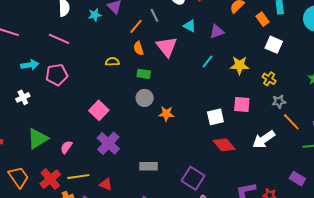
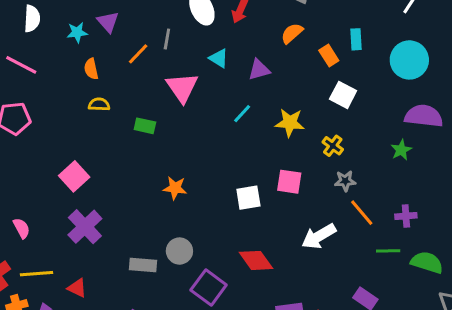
gray line: (154, 15) -> (167, 39), turned 32
orange semicircle: (139, 48) -> (91, 69), moved
gray circle: (145, 98) -> (179, 251), moved
red diamond: (224, 145) -> (256, 260), moved
pink semicircle: (66, 147) -> (22, 228), turned 112

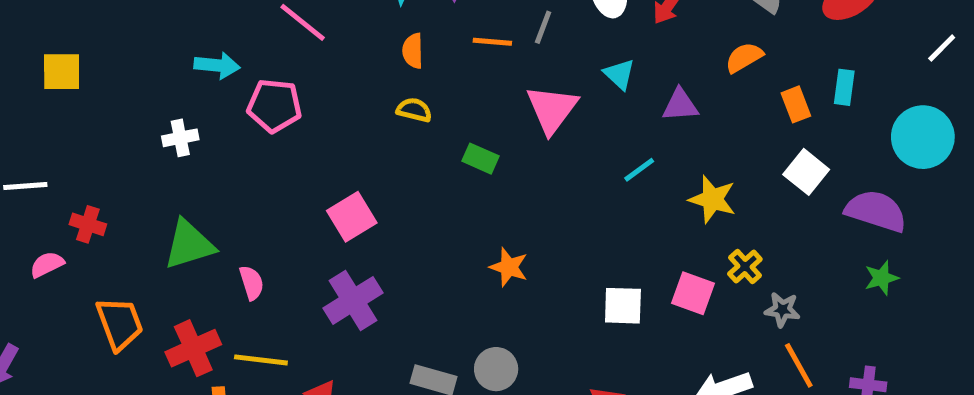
orange line: (138, 54) -> (492, 42), turned 40
purple semicircle: (424, 116) -> (876, 211), moved
yellow cross: (333, 146) -> (745, 267), moved

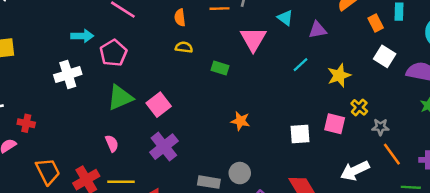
pink pentagon: (274, 106) -> (113, 53), turned -30
white cross: (180, 138) -> (68, 75), size x1.5
yellow star: (712, 199) -> (339, 75), turned -30
green triangle: (189, 244) -> (120, 98), moved

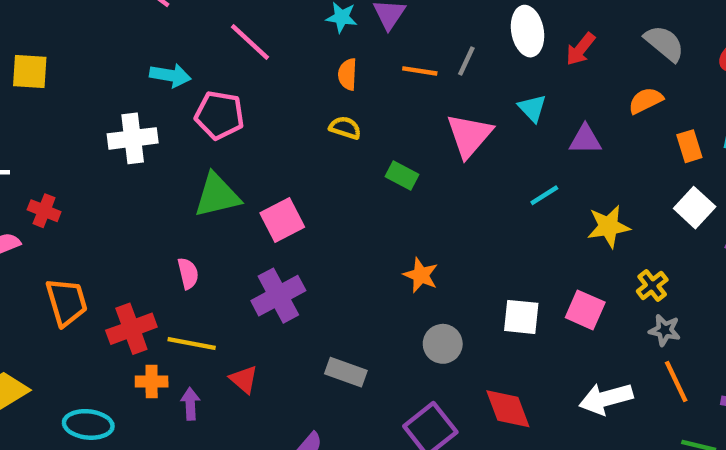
pink pentagon: (113, 53) -> (220, 115), turned 30
yellow cross: (359, 107) -> (652, 285), moved
gray circle: (240, 173) -> (443, 344), moved

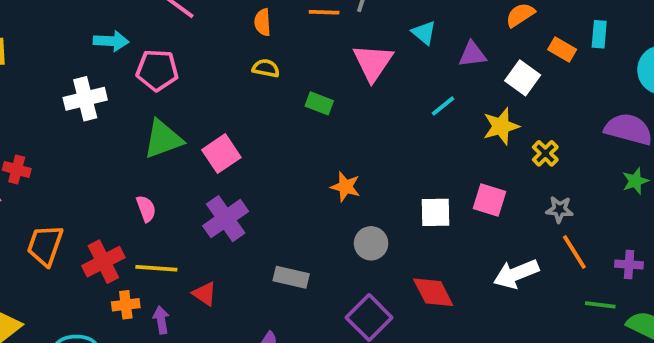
orange rectangle: (689, 146) -> (562, 49), turned -36
white square: (695, 208) -> (523, 78), moved
yellow cross: (652, 285) -> (545, 153), moved
orange trapezoid: (67, 302) -> (45, 245), turned -138

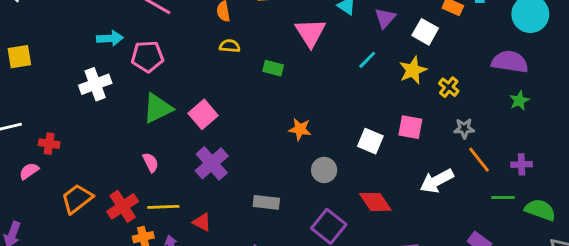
purple triangle: (472, 54) -> (385, 18), turned -35
white square: (436, 212) -> (370, 141), turned 30
orange trapezoid: (45, 245) -> (77, 199), turned 40

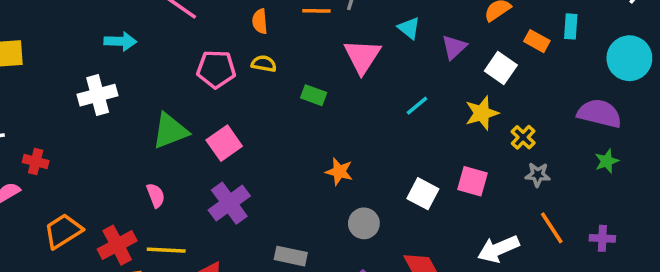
pink pentagon: (147, 57) -> (216, 69), moved
cyan line: (367, 60) -> (417, 106), moved
gray star: (464, 128) -> (538, 175), moved

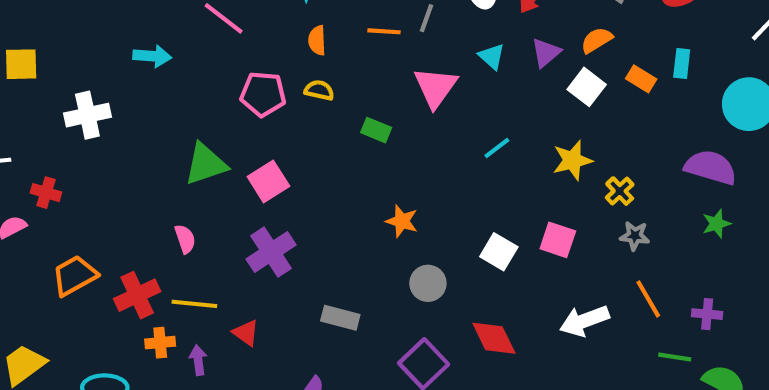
purple triangle: (454, 47) -> (546, 53), moved
white square: (501, 68) -> (587, 87), moved
white cross: (98, 95) -> (87, 115), moved

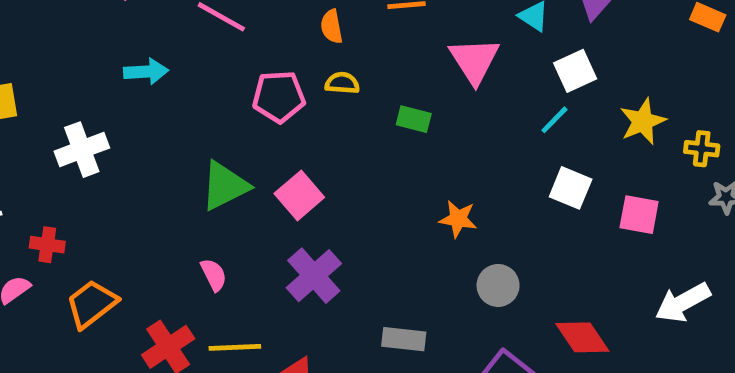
white square: (587, 87) -> (575, 71), moved, turned 36
yellow cross: (620, 191) -> (702, 149), turned -32
white square: (499, 252) -> (571, 188), moved
orange trapezoid: (74, 276) -> (92, 304), moved

